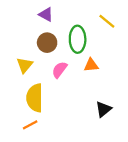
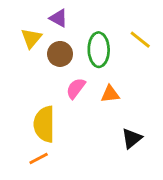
yellow line: (107, 21) -> (140, 40), moved
yellow triangle: (25, 65) -> (31, 38), moved
orange triangle: (91, 65) -> (110, 94), moved

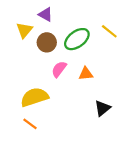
green ellipse: (99, 50) -> (77, 39), turned 55
yellow semicircle: (44, 124) -> (34, 97), turned 72
orange line: (39, 159) -> (30, 124), turned 64

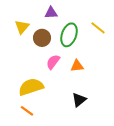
purple triangle: (46, 15) -> (51, 13), moved, turned -32
green ellipse: (77, 39) -> (69, 35), turned -35
black triangle: (103, 108) -> (79, 100), moved

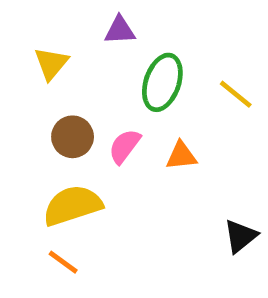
yellow line: (98, 28) -> (236, 94), moved
brown circle: (42, 38) -> (73, 137), moved
black triangle: (79, 100) -> (240, 236), moved

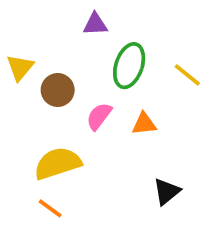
yellow triangle: (51, 63) -> (20, 67), moved
brown circle: (73, 137) -> (58, 90), moved
black triangle: (240, 236) -> (167, 191), moved

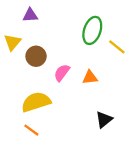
purple triangle: (95, 24) -> (30, 15), moved
green ellipse: (129, 66) -> (92, 30), moved

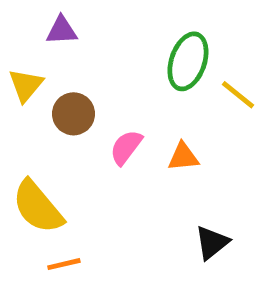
yellow semicircle: (36, 102) -> (38, 207), moved, turned -112
orange line: (31, 130) -> (64, 264), turned -49

